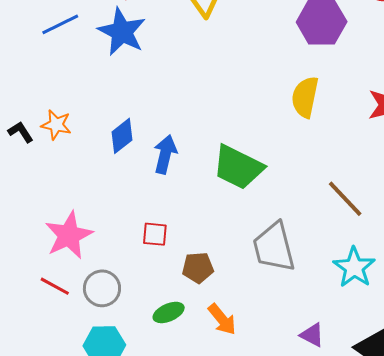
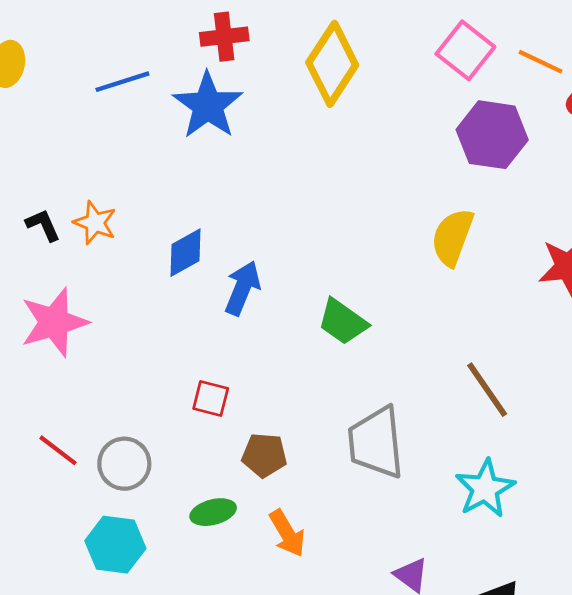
green trapezoid: (238, 167) -> (343, 322), size x0.7
pink star: (69, 235) -> (54, 322), moved

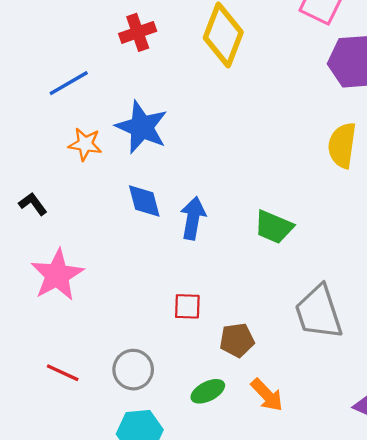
blue star: (208, 105) -> (142, 127), moved
orange star: (95, 223) -> (85, 144), moved
blue diamond: (185, 253) -> (144, 201), turned -63
red line: (58, 450) -> (63, 373), moved

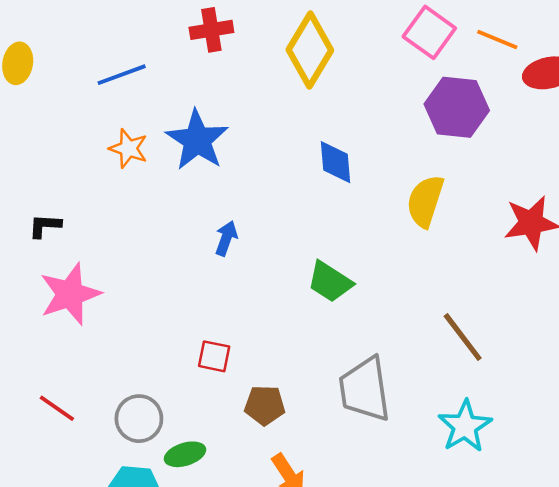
blue diamond: (144, 201) -> (335, 162), moved
black L-shape: (33, 204) -> (45, 226), moved, turned -60
blue arrow: (193, 218) -> (226, 238), moved, size x0.7
green ellipse: (208, 391) -> (185, 454), moved

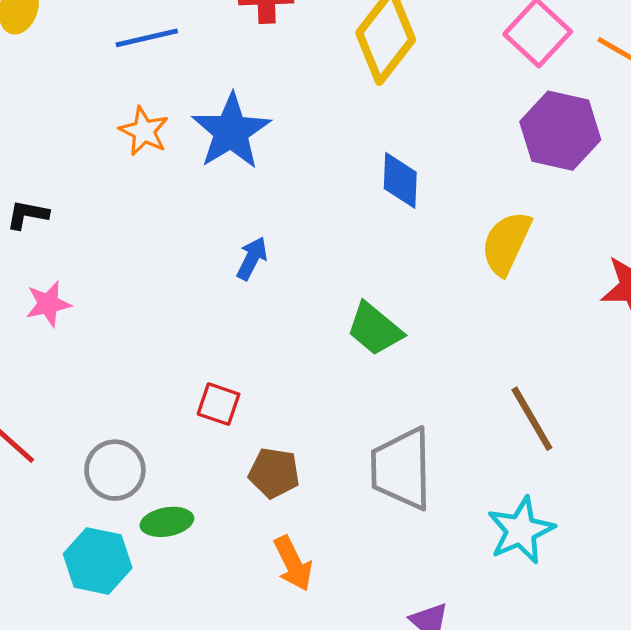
pink star: (70, 294) -> (48, 304), size x0.6

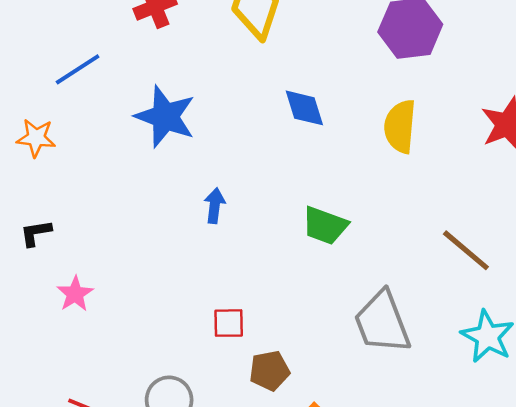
orange star: (144, 131) -> (36, 138), moved
brown pentagon: (274, 473) -> (269, 371), moved

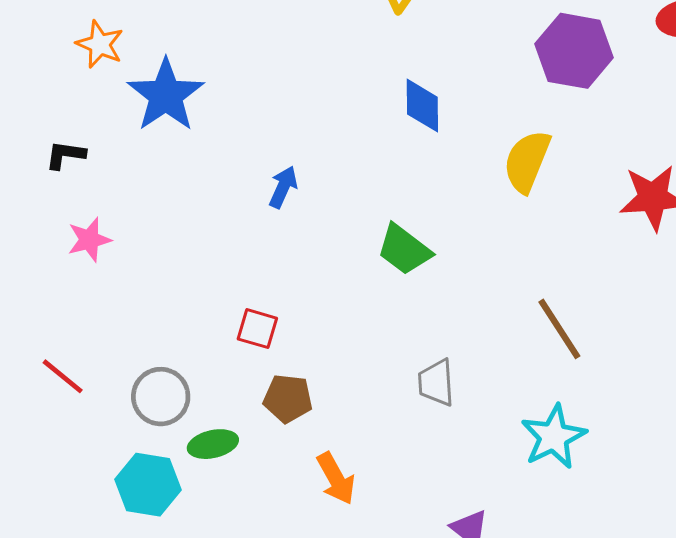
blue star: (165, 117) -> (166, 95), moved
gray trapezoid: (382, 322) -> (436, 383), size x0.6

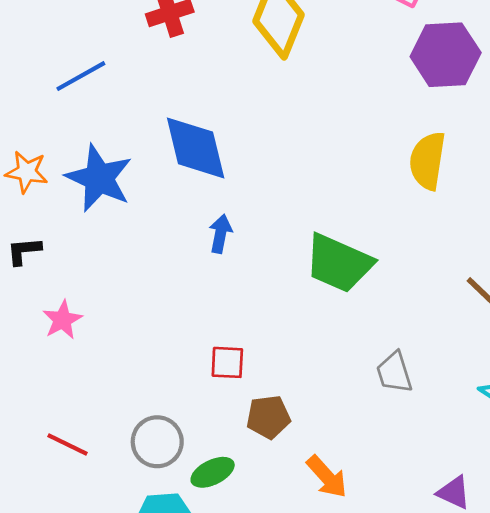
orange star: (100, 44) -> (27, 172), moved
blue diamond: (422, 106) -> (196, 148), moved, size x1.5
green trapezoid: (404, 250) -> (339, 263), size x1.4

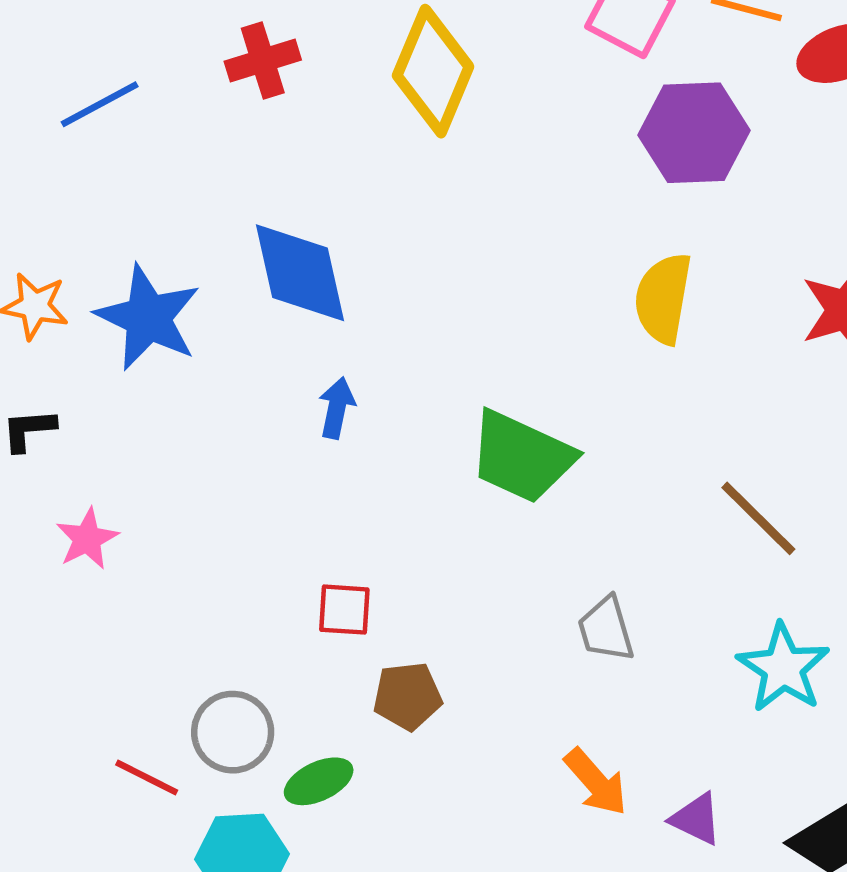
blue line: (81, 76) -> (100, 104), moved
red line: (67, 444) -> (147, 777), moved
orange arrow: (327, 477) -> (596, 782), moved

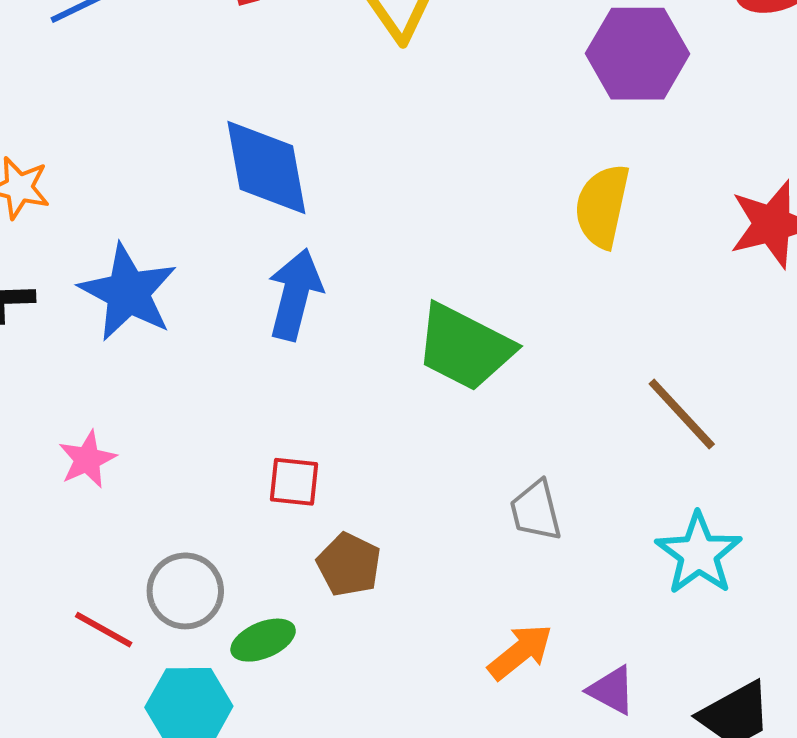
blue star: (148, 318) -> (128, 292), moved
blue arrow: (337, 408) -> (295, 294), size x1.6
pink star: (87, 539) -> (87, 459), moved
brown pentagon: (407, 696) -> (349, 565), turned 30
orange arrow: (596, 782) -> (520, 652), turned -90

